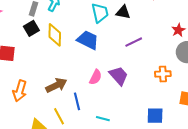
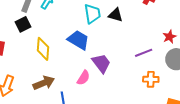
yellow diamond: (55, 35) -> (43, 49), moved
purple line: (134, 42) -> (144, 53), moved
purple trapezoid: (119, 76) -> (101, 63), moved

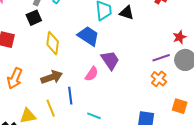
purple line: (144, 53) -> (161, 58), moved
orange cross: (151, 79) -> (159, 79), turned 35

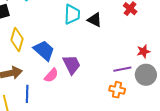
blue trapezoid: (88, 36) -> (44, 50), moved
orange cross: (159, 79) -> (117, 90), turned -35

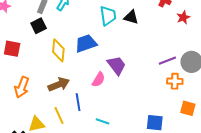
blue trapezoid: (44, 50) -> (86, 43), moved, turned -50
red star: (143, 51) -> (183, 17), moved
orange cross: (117, 90) -> (175, 81), moved

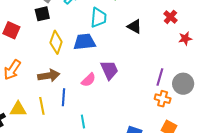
cyan trapezoid: (108, 16) -> (98, 18), moved
purple line: (167, 61) -> (160, 77), turned -66
cyan line: (103, 121) -> (83, 121), turned 48

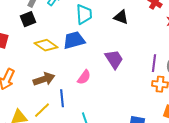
yellow diamond: (56, 42) -> (46, 45), turned -65
purple trapezoid: (109, 70) -> (114, 59), moved
yellow line: (42, 106) -> (42, 110), turned 66

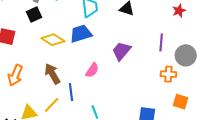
purple trapezoid: (114, 59) -> (121, 51), turned -105
purple line: (154, 63) -> (161, 42), moved
brown arrow: (44, 79) -> (52, 74), turned -100

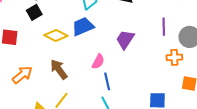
orange arrow: (15, 75) -> (22, 75), turned -145
blue line: (71, 92) -> (107, 81), moved

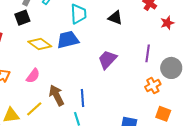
orange cross: (174, 57) -> (153, 86), turned -35
pink semicircle: (98, 62) -> (33, 76), moved
brown arrow: (59, 69) -> (57, 95), moved

